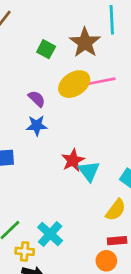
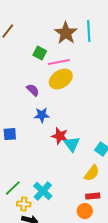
brown star: (85, 43) -> (66, 33), moved
pink line: (101, 81) -> (59, 62), moved
blue star: (37, 126) -> (42, 115), moved
red star: (73, 160) -> (60, 136), turned -30

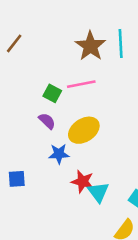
green square: (40, 53) -> (52, 93), moved
yellow ellipse: (61, 79) -> (84, 130), moved

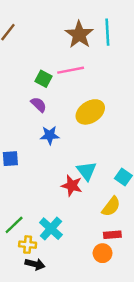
yellow ellipse: (84, 130) -> (90, 112), moved
red star: (83, 182) -> (72, 186), moved

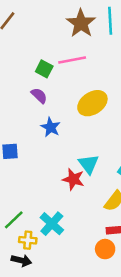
blue star: (50, 135) -> (51, 127), turned 30
black arrow: (35, 264) -> (21, 260), moved

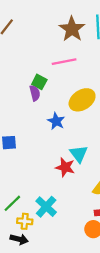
green square: (44, 69) -> (39, 82), moved
purple semicircle: (39, 96) -> (35, 93), turned 32
blue star: (51, 127) -> (56, 121), moved

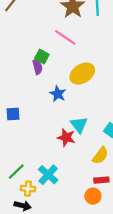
pink line: (64, 62) -> (65, 37), turned 45

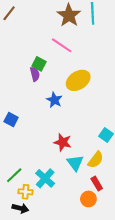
blue square: (13, 114) -> (11, 120), turned 32
cyan triangle: (79, 125) -> (75, 163), moved
red rectangle: (101, 180) -> (97, 184), turned 64

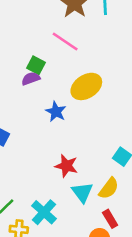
purple semicircle: (35, 74) -> (31, 79), turned -96

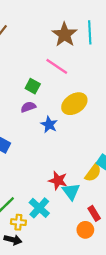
purple semicircle: (31, 79) -> (28, 107), moved
red star: (66, 166) -> (58, 180), moved
yellow semicircle: (109, 188) -> (93, 173), moved

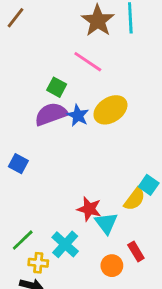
purple semicircle: (28, 107) -> (51, 114), size x1.6
blue star: (49, 125) -> (78, 116), moved
orange circle: (85, 230) -> (112, 266), moved

